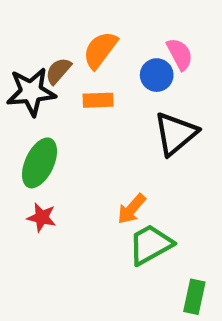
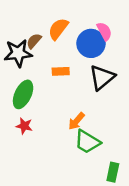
blue circle: (157, 75) -> (91, 43), size x1.5
orange rectangle: (98, 100) -> (61, 71), moved
green trapezoid: (150, 245) -> (87, 142), turned -120

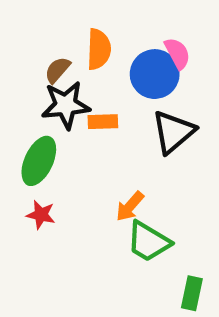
orange semicircle: (58, 29) -> (99, 49), turned 145
black star: (18, 53) -> (66, 105), moved

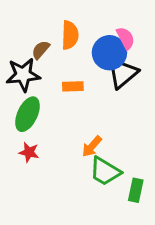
black star: (66, 105) -> (23, 75), moved
black triangle: (173, 132) -> (123, 73), moved
green rectangle: (192, 293) -> (136, 190), moved

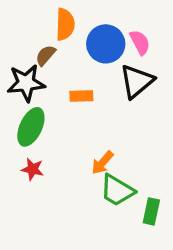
orange semicircle: (70, 35) -> (65, 24), moved
blue circle: (109, 53) -> (106, 44), moved

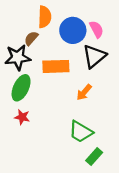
orange rectangle: (81, 96) -> (56, 66), size x1.6
orange arrow: (102, 163) -> (84, 92), moved
green rectangle: (151, 211) -> (94, 156), moved, turned 30

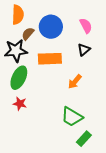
orange semicircle: (45, 17) -> (18, 15), moved
blue circle: (73, 30) -> (51, 27), moved
black triangle: (94, 56) -> (84, 50), size x0.6

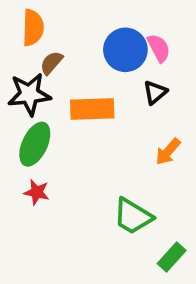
blue circle: (51, 27) -> (125, 50), moved
orange arrow: (75, 82) -> (168, 152), moved
green rectangle: (84, 139) -> (172, 257), moved

